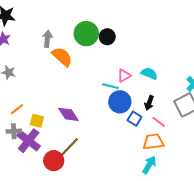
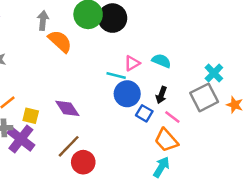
black circle: (107, 37) -> (113, 18), size x1.5
orange trapezoid: (153, 142) -> (166, 140), turned -125
red circle: (54, 161) -> (83, 162), moved

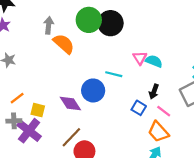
pink triangle: (132, 63) -> (140, 58), moved, turned -32
blue circle: (127, 94) -> (93, 90), moved

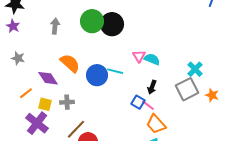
orange semicircle: (64, 44) -> (70, 63), moved
blue circle: (93, 90) -> (97, 75), moved
purple diamond: (70, 104) -> (48, 78), moved
pink line: (164, 111) -> (148, 105), moved
gray cross: (14, 121) -> (67, 102), moved

